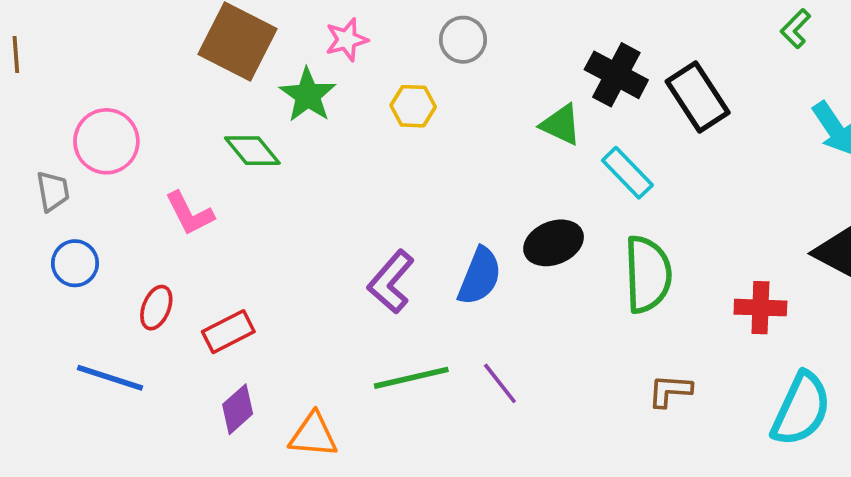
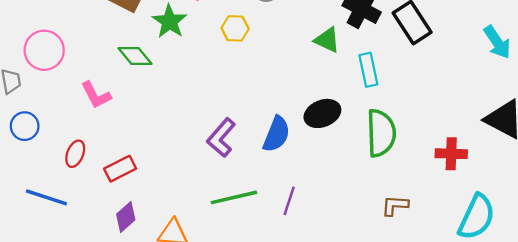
cyan rectangle: (627, 173) -> (368, 70), turned 32
purple line: (500, 383) -> (289, 201), turned 56

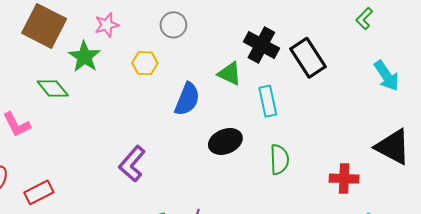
green semicircle: (381, 133) -> (279, 159), size x0.7
blue semicircle: (276, 134) -> (187, 99), moved

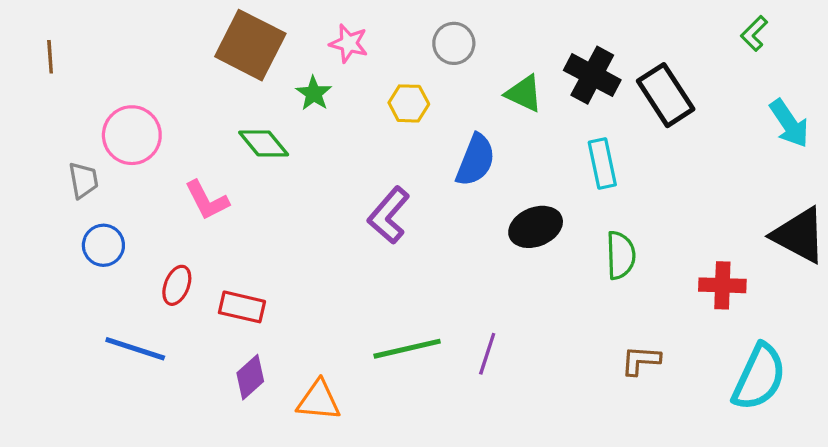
pink star: (107, 25) -> (349, 43), turned 30
green star: (84, 57) -> (314, 93), size x0.7
green triangle: (230, 74) -> (524, 93), moved
purple L-shape: (132, 164) -> (389, 215), moved
red rectangle: (39, 192) -> (242, 307), turned 40

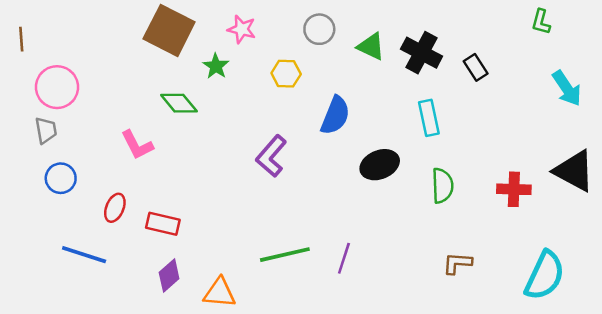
green L-shape: (754, 33) -> (541, 22), turned -30
green triangle: (524, 93) -> (371, 46), moved
black rectangle: (666, 95) -> (476, 67), size x0.6
pink circle: (132, 135) -> (57, 87), moved
red cross: (722, 285) -> (514, 189), moved

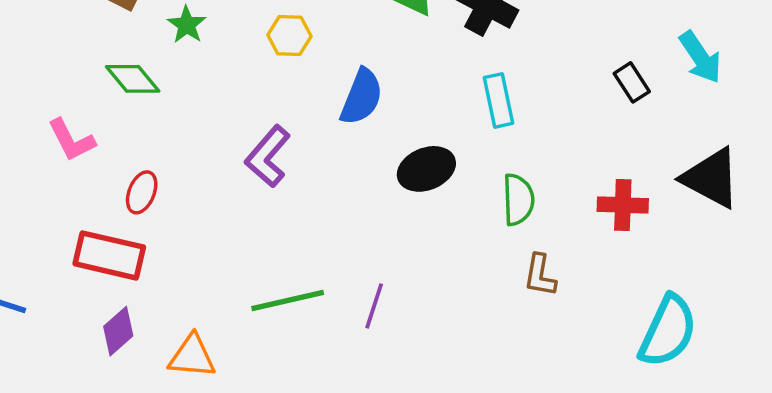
black rectangle: (476, 67) -> (632, 82), moved
red ellipse: (115, 208) -> (142, 192), moved
red rectangle: (163, 224) -> (109, 255), size x1.4
brown L-shape: (457, 263) -> (540, 275), moved, turned -84

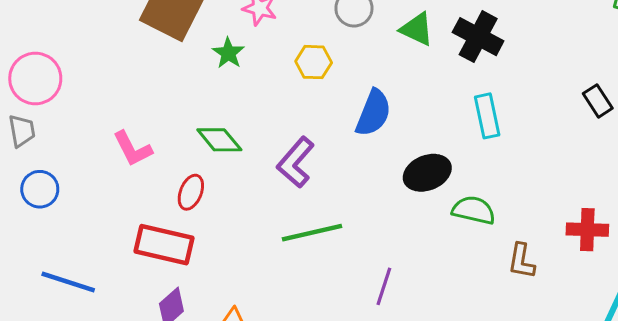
green diamond: (133, 79) -> (219, 140), moved
green semicircle: (518, 200) -> (474, 210), moved, turned -75
red cross: (623, 205) -> (587, 230), moved
green line: (288, 301) -> (312, 233), moved

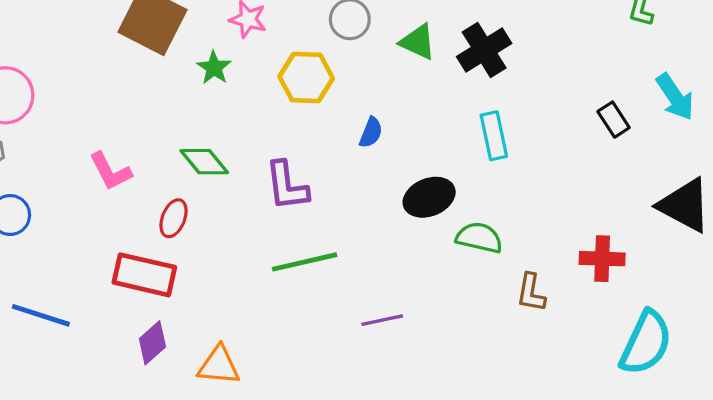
black cross: (478, 37) -> (484, 50), turned 30
yellow hexagon: (314, 62) -> (306, 78), size x1.4
blue semicircle: (373, 113) -> (371, 133), size x0.6
purple L-shape: (296, 162) -> (287, 186), turned -48
purple line: (384, 286) -> (382, 320), turned 60

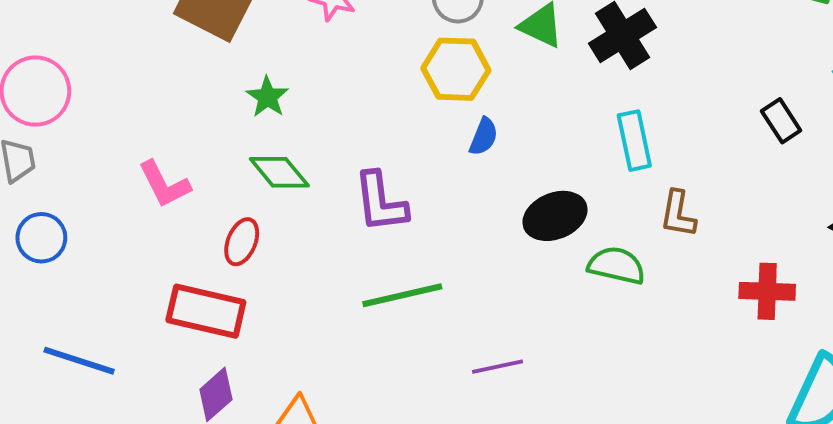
green star: (214, 68) -> (267, 97), moved
yellow hexagon: (306, 78) -> (456, 69), moved
brown L-shape: (531, 293) -> (678, 214), moved

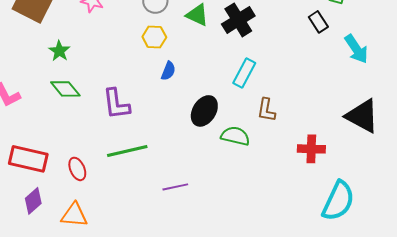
yellow hexagon: (456, 69) -> (154, 37), size x0.7
black rectangle: (781, 121) -> (318, 22), moved
cyan rectangle: (634, 141) -> (244, 73), turned 40
black ellipse: (555, 216) -> (204, 111), turned -36
red ellipse: (242, 242) -> (77, 169), moved, turned -45

